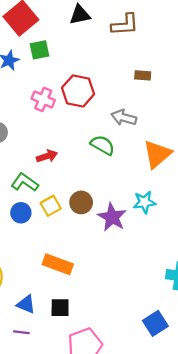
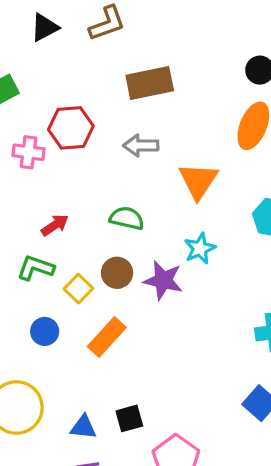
brown rectangle: (143, 75) -> (150, 83), size x2.0
green semicircle: (103, 145) -> (127, 218), moved
blue circle: (21, 213) -> (45, 331), moved
orange rectangle: (58, 264) -> (107, 337), moved, turned -52

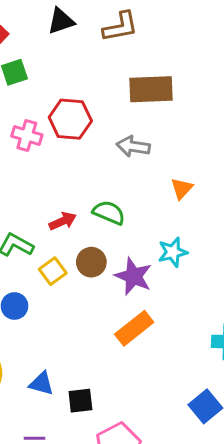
orange triangle: (198, 181) -> (182, 188), size x0.6
red arrow: (55, 225) -> (63, 221), moved
orange rectangle: (107, 337) -> (134, 328), moved
blue triangle: (83, 427) -> (42, 384), moved

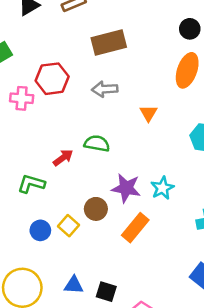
cyan star: (173, 252) -> (162, 188), moved
brown circle: (91, 262) -> (96, 209), moved
yellow square: (53, 271) -> (69, 226), moved
black square: (80, 401) -> (106, 292), turned 36

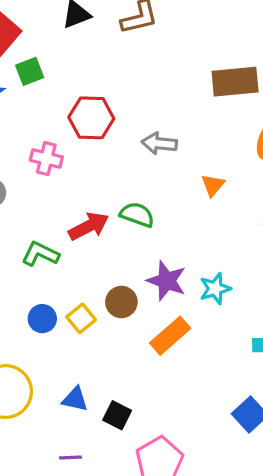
brown rectangle: (109, 43) -> (235, 82), moved
pink cross: (22, 98) -> (46, 159), moved
red arrow: (63, 158) -> (89, 226), size x1.4

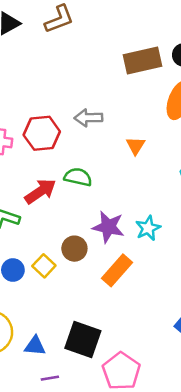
red hexagon: (91, 118) -> (42, 133), moved
blue triangle: (75, 399) -> (35, 346), moved
black square: (117, 415) -> (83, 339), size x1.6

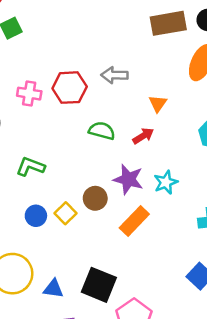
red arrow: (40, 191) -> (143, 136), moved, size x0.7

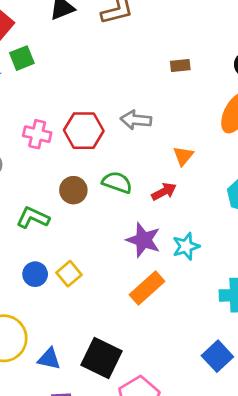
brown rectangle: (168, 23) -> (180, 65), moved, size x0.5
brown circle: (95, 198) -> (73, 190), moved

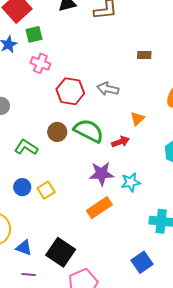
pink cross: (37, 134) -> (40, 63), moved
green semicircle: (117, 182) -> (89, 131), size x1.4
purple star: (143, 240) -> (101, 174), turned -30

